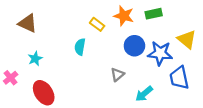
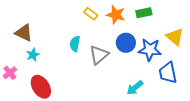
brown triangle: (28, 23) -> (24, 33), moved
yellow rectangle: (97, 24) -> (91, 14), moved
gray triangle: (117, 75) -> (99, 55), moved, size x1.5

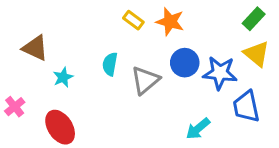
green rectangle: (144, 13) -> (254, 19), moved, turned -35
cyan star: (33, 55) -> (63, 77), moved

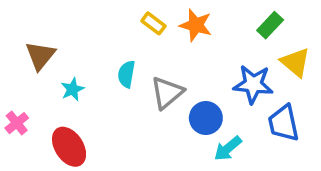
green rectangle: (254, 19) -> (270, 25), moved
brown triangle: (35, 48) -> (40, 56), turned 44
blue circle: (185, 63) -> (206, 118), moved

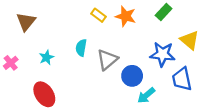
green rectangle: (270, 25) -> (164, 12), moved
brown triangle: (40, 56) -> (26, 22), moved
pink cross: (17, 123) -> (11, 63), moved

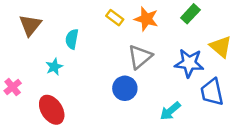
cyan semicircle: (81, 48) -> (72, 39), moved
gray triangle: (107, 60) -> (140, 57), moved
pink cross: (11, 63) -> (13, 87), moved
blue circle: (132, 76) -> (125, 88), moved

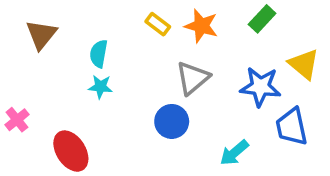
cyan star: (54, 67) -> (100, 87), moved, turned 30

